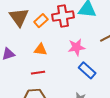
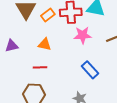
pink star: (76, 47) -> (83, 35), moved

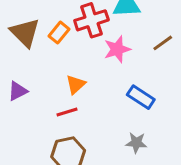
orange triangle: (45, 44) -> (76, 84), moved, turned -40

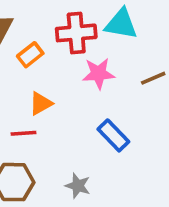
orange rectangle: (59, 33) -> (30, 55), moved
gray star: (136, 143) -> (78, 186), moved

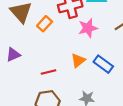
orange triangle: (41, 103) -> (78, 61), moved

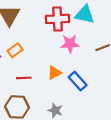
orange rectangle: (45, 24) -> (15, 50), moved

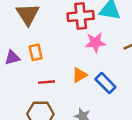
orange rectangle: (15, 50) -> (36, 52), turned -64

